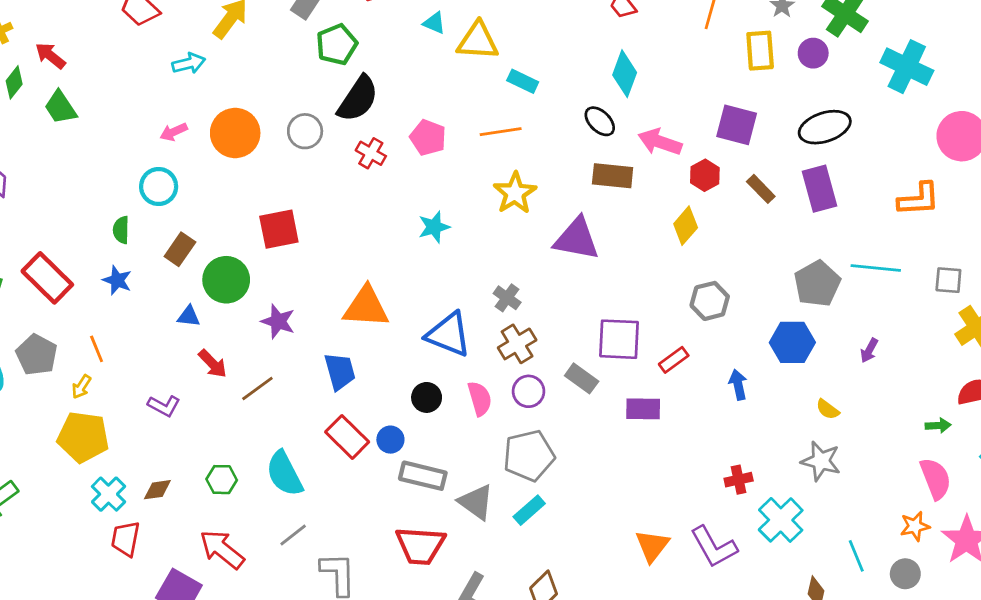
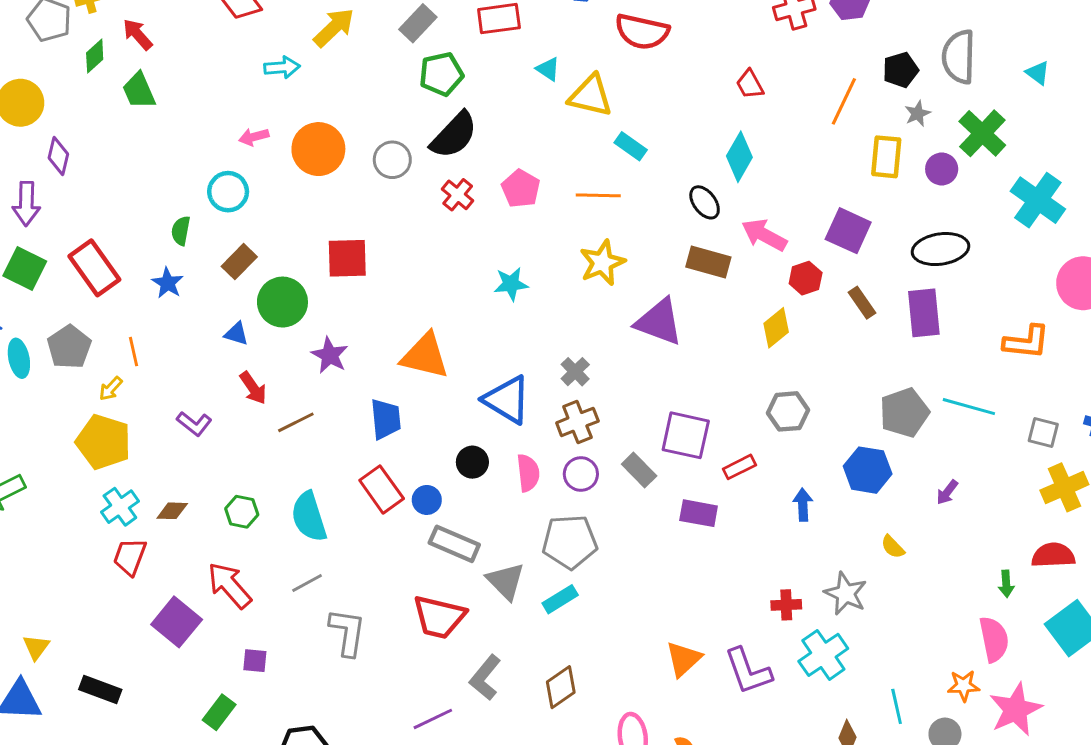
green arrow: (938, 426) -> (1006, 584), turned 80
gray star: (821, 461) -> (846, 594), moved

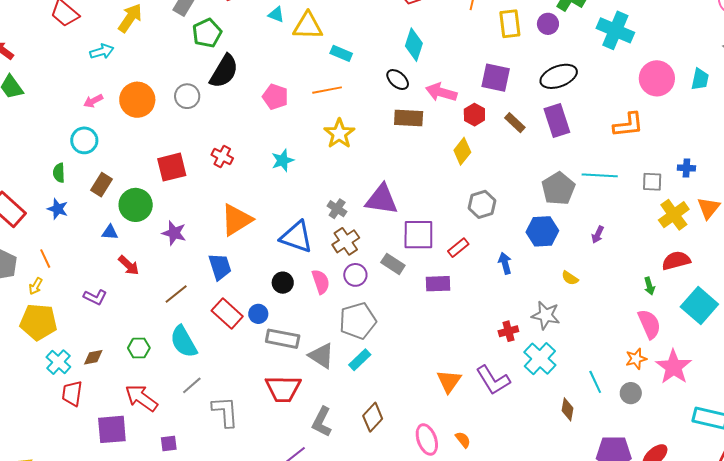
red cross: (458, 195) -> (222, 156), moved
purple triangle: (659, 322) -> (382, 199), moved
orange triangle: (425, 356) -> (236, 220), turned -33
brown line: (296, 422) -> (176, 294), moved
purple square: (177, 622) -> (112, 429), turned -32

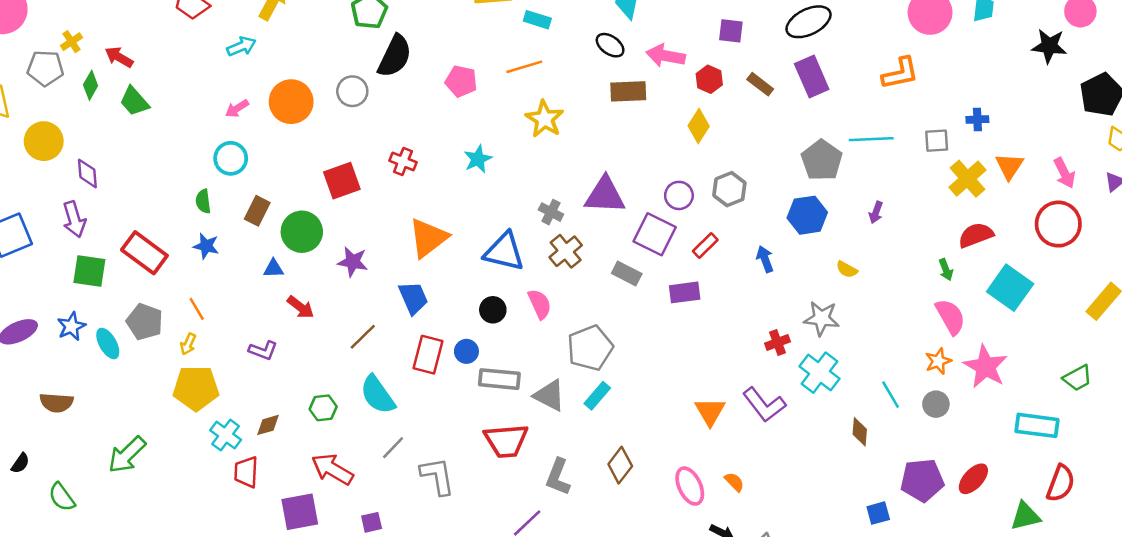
purple square: (496, 78) -> (731, 31), size x0.7
purple square: (418, 235) -> (655, 234), turned 32
purple circle: (355, 275) -> (679, 195), moved
red rectangle: (227, 313) -> (428, 355), turned 68

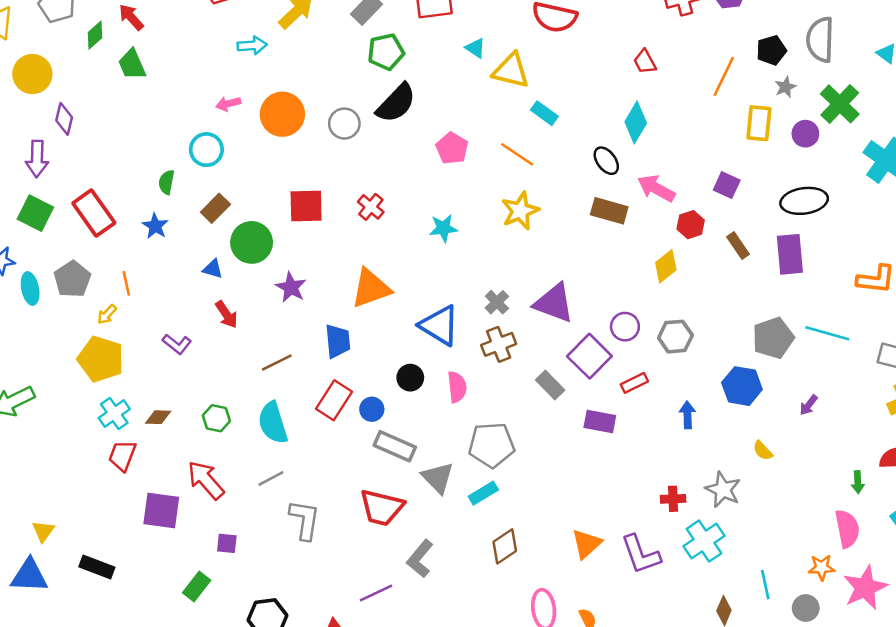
orange line: (524, 67) -> (517, 154), turned 32
brown diamond: (620, 465) -> (505, 546), moved

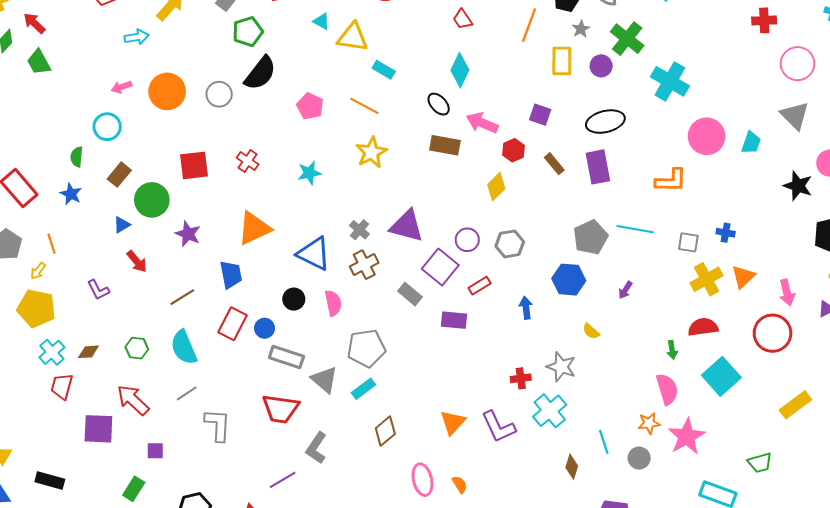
blue triangle: (213, 269) -> (122, 225), turned -42
purple L-shape: (177, 344) -> (98, 290), turned 30

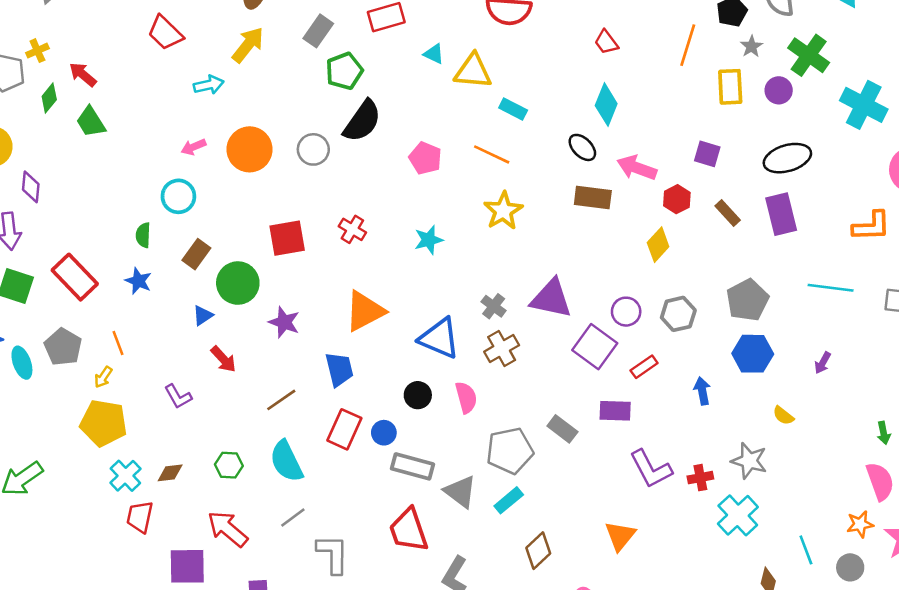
gray pentagon: (591, 237) -> (747, 300), moved
gray rectangle: (410, 294) -> (562, 429), moved
red trapezoid: (281, 409) -> (409, 530), turned 66
purple L-shape: (498, 427) -> (651, 469), moved

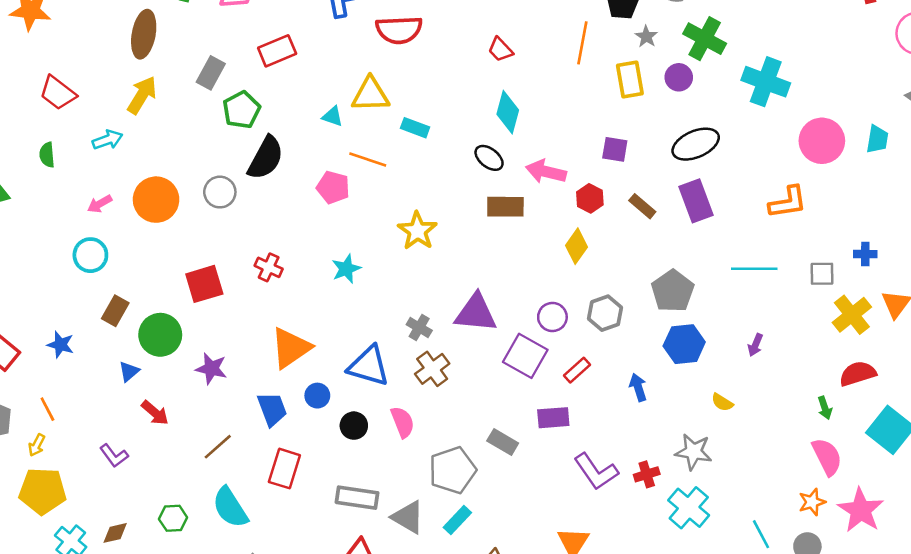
cyan triangle: (434, 54) -> (333, 116), moved
orange line: (492, 154) -> (368, 159), moved
green semicircle: (143, 235) -> (47, 155), moved
blue circle: (384, 433) -> (317, 396), moved

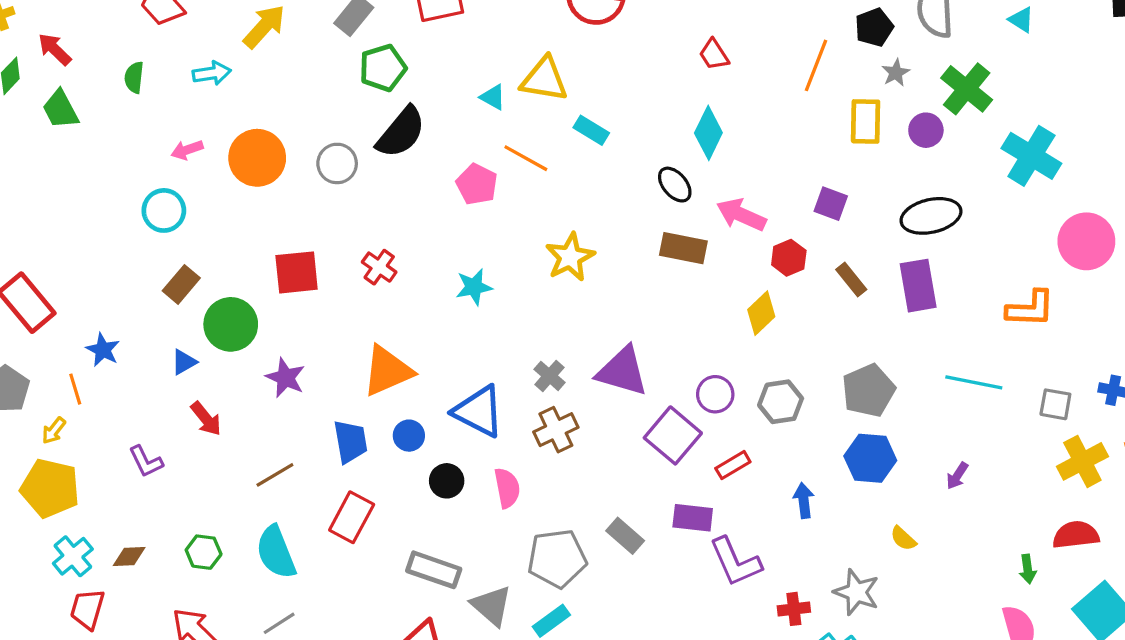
blue star: (60, 345) -> (103, 350), moved
purple L-shape: (596, 472) -> (735, 562), moved

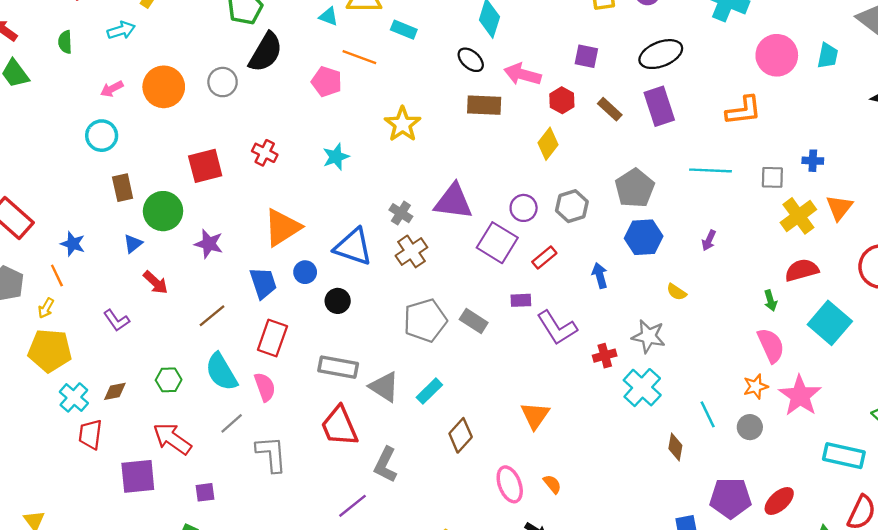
brown rectangle: (181, 284) -> (123, 188), turned -44
pink semicircle: (507, 488) -> (265, 387), moved
purple rectangle: (693, 518) -> (521, 300), size x0.7
gray pentagon: (557, 558) -> (425, 320), moved

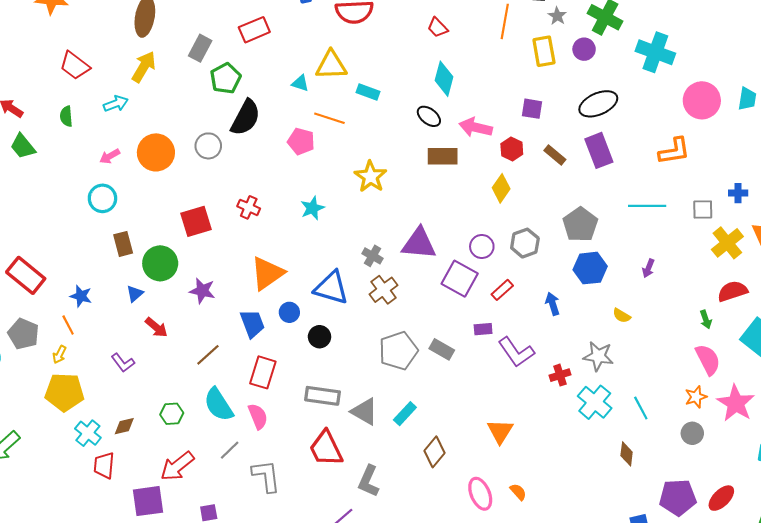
cyan line: (708, 414) -> (641, 408), moved
red arrow: (172, 439) -> (177, 466), turned -72

